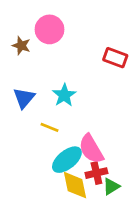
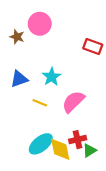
blue triangle: (24, 98) -> (19, 79), turned 30
pink semicircle: (91, 149) -> (73, 102), moved, turned 75
cyan ellipse: (67, 160) -> (41, 144), moved

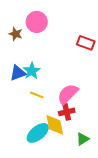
cyan star: (52, 77) -> (32, 71), moved
red cross: (78, 140) -> (67, 112), moved
yellow diamond: (60, 149) -> (55, 125), moved

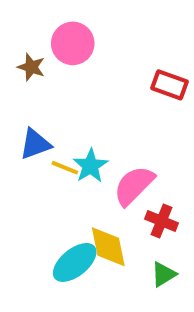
cyan star: (32, 71) -> (90, 166), moved
yellow line: (37, 95) -> (65, 168), moved
red cross: (67, 112) -> (162, 221), moved, turned 35

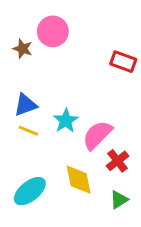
yellow line: (65, 168) -> (28, 131), moved
red cross: (162, 221) -> (118, 161), turned 30
cyan ellipse: (75, 262) -> (30, 191), moved

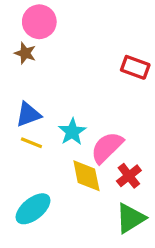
pink circle: (53, 31) -> (39, 22), moved
yellow diamond: (79, 180) -> (86, 176), moved
green triangle: (119, 200) -> (130, 218), size x1.5

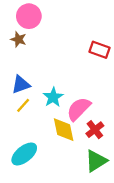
yellow line: (31, 143) -> (23, 105), turned -70

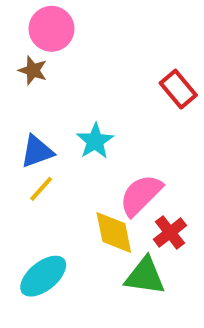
red rectangle: (100, 50) -> (178, 89), turned 30
cyan star: (53, 97) -> (95, 141), moved
green triangle: (96, 161) -> (145, 276), moved, turned 40

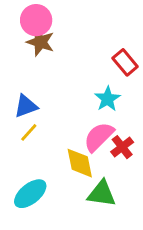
brown star: (33, 70) -> (40, 42), moved, size x1.4
cyan star: (95, 141) -> (108, 99), moved
red cross: (170, 232) -> (122, 147), moved

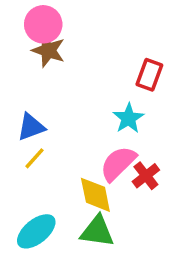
red rectangle: (125, 62) -> (149, 75), turned 60
green triangle: (102, 194) -> (97, 231), moved

